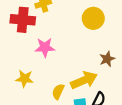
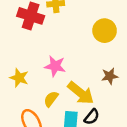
pink star: (45, 47) -> (55, 66), moved
yellow arrow: (84, 80) -> (81, 93), turned 50

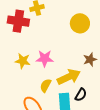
yellow star: (19, 78) -> (23, 61), moved
yellow arrow: (81, 93) -> (69, 77), turned -55

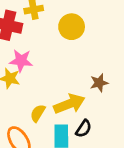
yellow circle: (80, 23) -> (72, 27), moved
pink star: (45, 58) -> (21, 61), moved

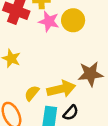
pink star: (21, 61) -> (49, 21), moved
brown star: (99, 83) -> (90, 74), size x1.5

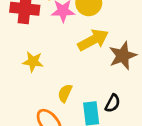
yellow arrow: (61, 89) -> (93, 40), moved

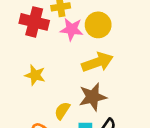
brown star: (123, 56) -> (93, 97), moved

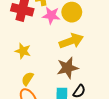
yellow semicircle: (62, 111) -> (27, 79), moved

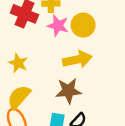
yellow semicircle: (27, 79) -> (19, 97), size x1.5

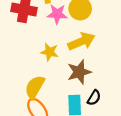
yellow star: (18, 63) -> (50, 52), moved

